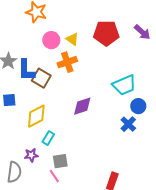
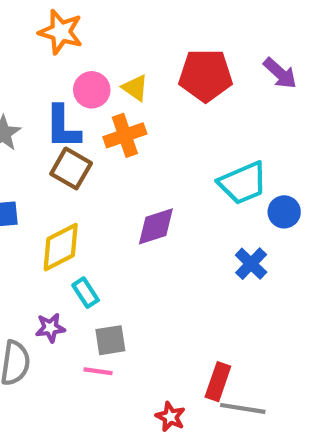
blue L-shape: (26, 70) -> (63, 127), moved
blue circle: (138, 106) -> (284, 212), moved
cyan rectangle: (48, 138) -> (86, 293), turned -64
pink line: (54, 176) -> (98, 371), turned -48

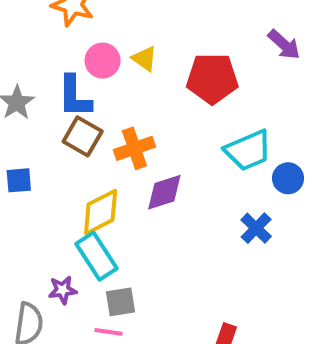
red pentagon: (206, 75) -> (212, 79), moved
orange cross: (125, 135) -> (134, 148), moved
yellow diamond: (61, 247) -> (101, 212), moved
cyan rectangle: (86, 293) -> (97, 256), size x1.6

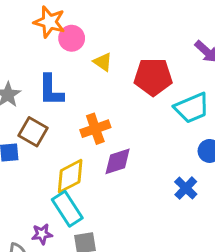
pink circle: (103, 61) -> (72, 38), moved
brown square: (83, 136) -> (33, 132), moved
cyan trapezoid: (248, 150) -> (192, 108), moved

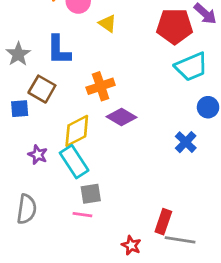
red pentagon: (153, 77) -> (175, 26), moved
purple diamond: (118, 161) -> (121, 117), turned 48
purple star: (42, 234) -> (38, 155), moved, turned 30

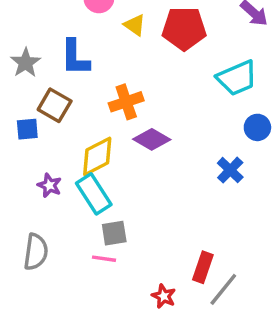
red pentagon: (175, 26) -> (184, 29), moved
gray line: (180, 240) -> (223, 289), turned -60

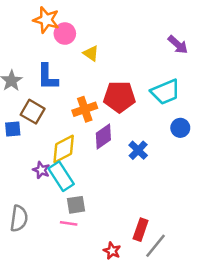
red pentagon: (184, 29) -> (119, 97), moved
purple diamond: (152, 139) -> (103, 137), turned -65
blue cross: (230, 170) -> (138, 150), moved
purple star: (49, 185) -> (41, 170), moved

